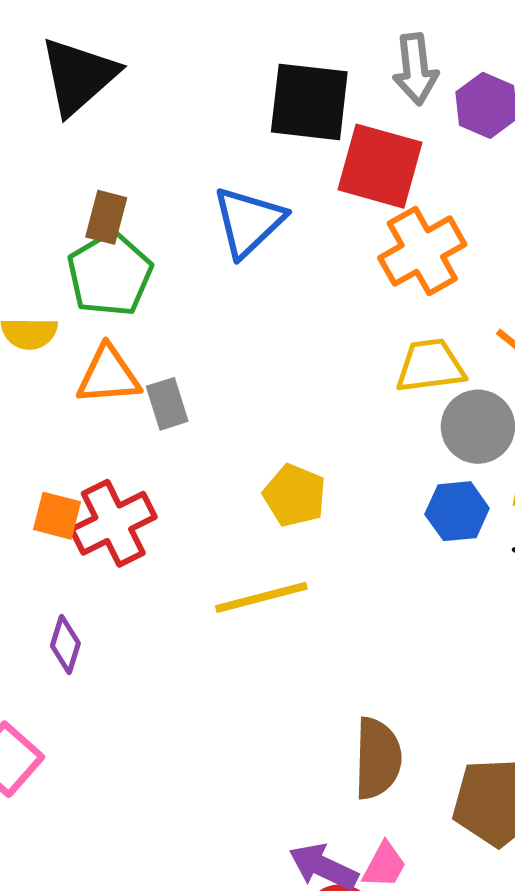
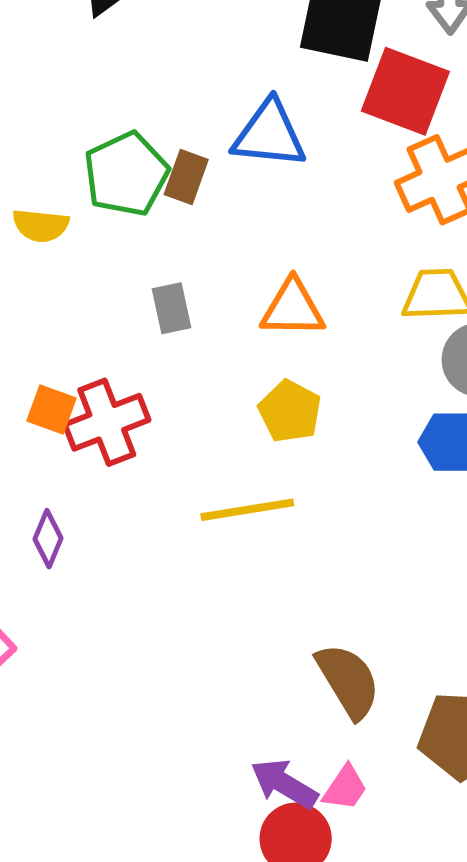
brown rectangle: (106, 217) -> (186, 177), moved
blue triangle: (248, 222) -> (269, 134), turned 44
orange triangle: (108, 375) -> (293, 308), moved
brown semicircle: (378, 758) -> (348, 681), turned -38

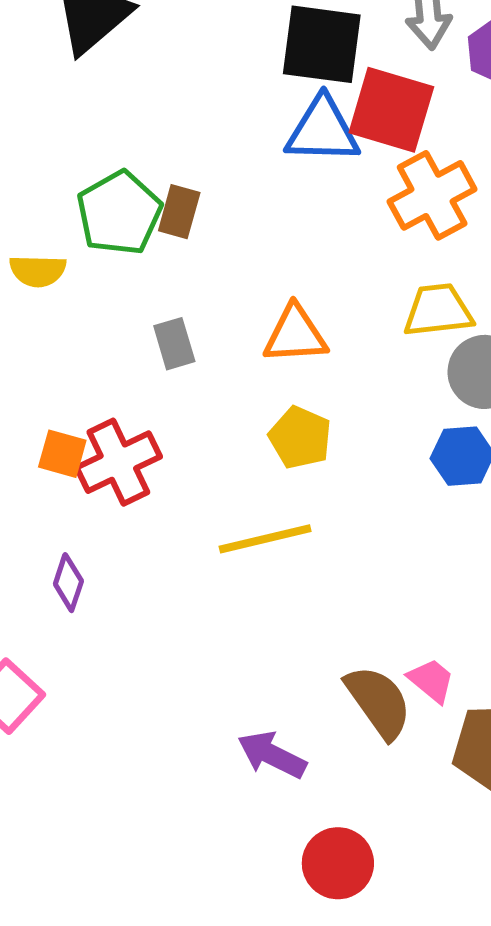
blue triangle: (269, 134) -> (323, 130), moved
purple arrow: (284, 784) -> (272, 755), moved
pink trapezoid: (345, 788) -> (431, 680), moved, turned -80

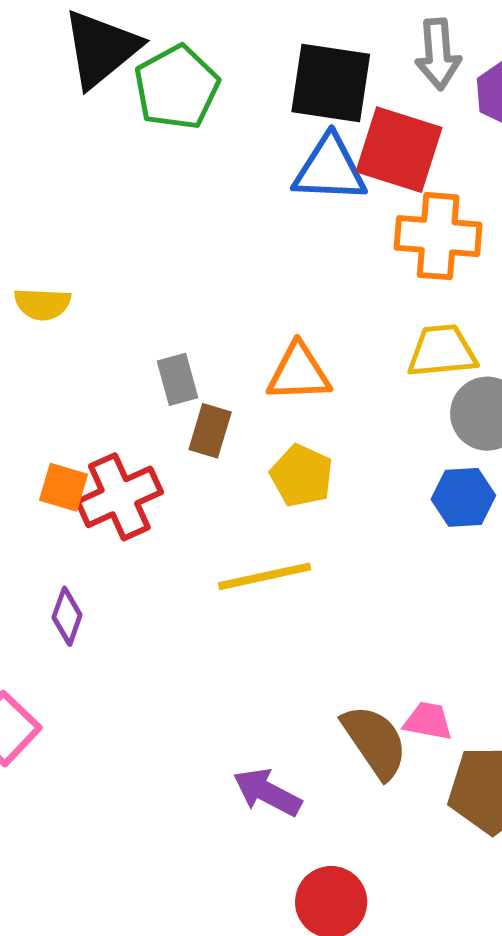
orange cross: (432, 195) -> (438, 236), turned 32
brown rectangle: (179, 212) -> (210, 431), moved
green pentagon: (119, 213) -> (177, 87), moved
pink trapezoid: (431, 680) -> (428, 721), turned -30

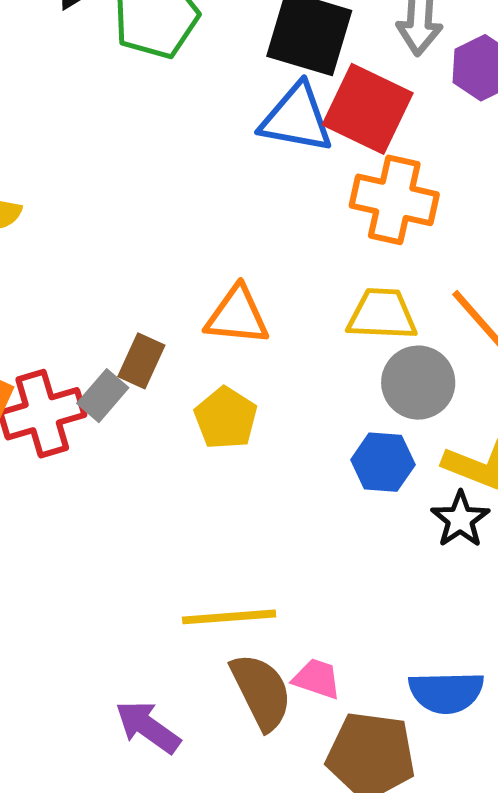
gray rectangle: (178, 379) -> (103, 396), moved, turned 48
yellow line: (265, 576) -> (229, 617), moved

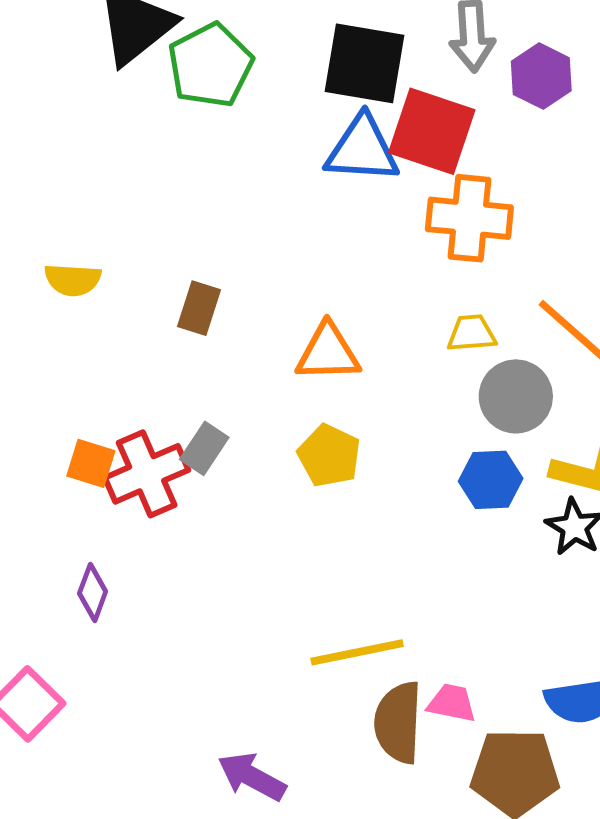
yellow trapezoid: (382, 314) -> (471, 333), size x0.7
brown rectangle: (141, 361) -> (199, 308), moved
brown semicircle: (261, 692) -> (398, 722), turned -144
purple arrow: (148, 727) -> (252, 777), moved

